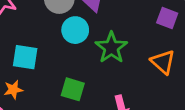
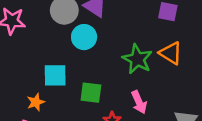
green star: (111, 48) -> (137, 59), moved
cyan square: (25, 57) -> (55, 75), moved

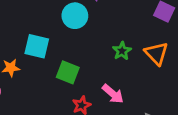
green star: (137, 59) -> (122, 51), size x0.6
pink arrow: (139, 102) -> (113, 94), turned -40

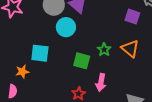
green square: (68, 72) -> (82, 61), moved
pink arrow: (113, 94) -> (101, 82), turned 66

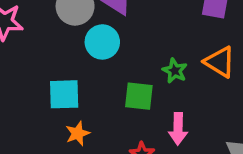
orange star: (22, 72) -> (78, 133), moved

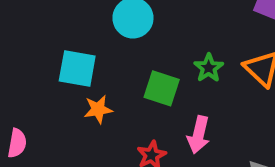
orange star: (78, 133) -> (98, 109), moved

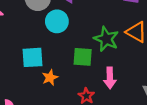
green star: (209, 68) -> (106, 39), size x1.5

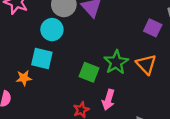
cyan circle: (57, 21) -> (52, 30), moved
orange star: (50, 78) -> (24, 78), moved

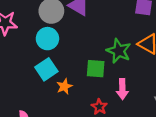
cyan square: (42, 58) -> (46, 69), turned -30
orange star: (24, 78) -> (64, 86), moved

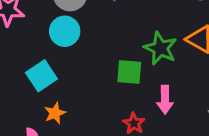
cyan square: (46, 69) -> (41, 76), moved
orange star: (64, 86) -> (55, 113), moved

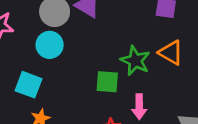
cyan square: (41, 76) -> (28, 85), turned -36

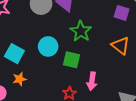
cyan circle: (50, 45) -> (48, 46), moved
green star: (135, 61) -> (81, 31), moved

